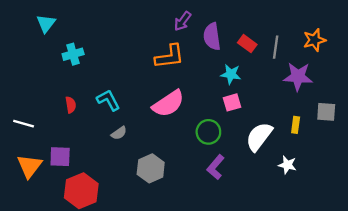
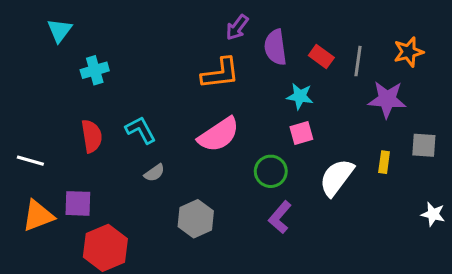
red semicircle: (71, 105) -> (92, 136), size x1.5
white star: (287, 165) -> (433, 214), moved
orange triangle: (29, 166) -> (38, 216), turned 32

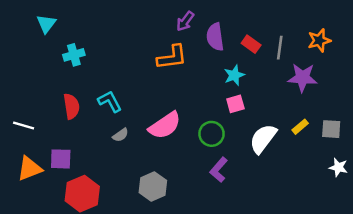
cyan star: (300, 96) -> (234, 75), turned -30
pink semicircle: (219, 135) -> (165, 125), moved
gray square: (424, 145) -> (331, 129), moved
yellow rectangle: (384, 162) -> (300, 127), turned 42
gray hexagon: (196, 219) -> (153, 186), moved

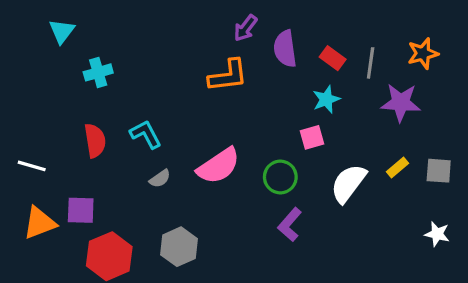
cyan star: (234, 75) -> (326, 99), moved
white star: (338, 167) -> (437, 234), moved
gray hexagon: (153, 186) -> (179, 247), moved

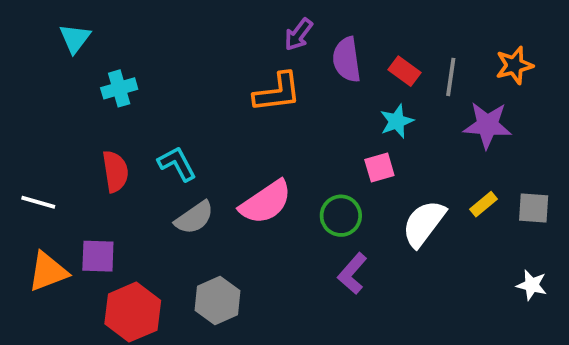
gray semicircle: (160, 179) -> (194, 218), size x1.5

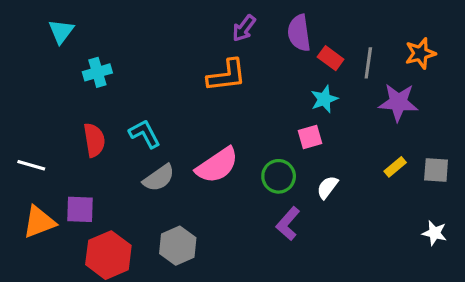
purple semicircle: (347, 60) -> (299, 33), moved
white semicircle: (424, 223) -> (327, 187), moved, size x0.6

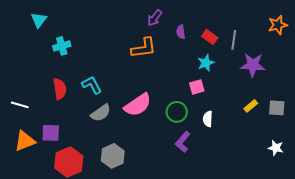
purple semicircle: (299, 33) -> (181, 32), moved, size x0.6
orange star: (420, 53) -> (278, 25), moved
white semicircle: (327, 187) -> (208, 119), turned -35

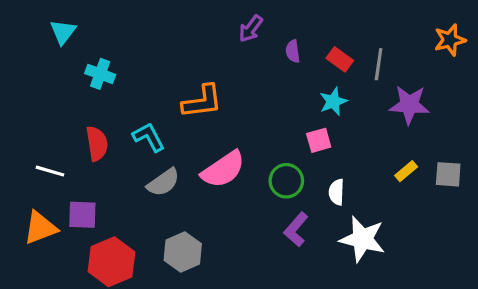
cyan cross: (62, 46) -> (100, 74), turned 36
orange L-shape: (144, 48) -> (202, 101), moved
white line: (20, 105) -> (50, 171), moved
white star: (276, 148) -> (362, 239), moved, size x1.8

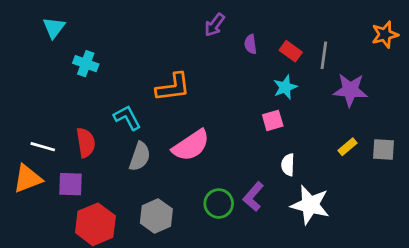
red semicircle: (97, 144) -> (86, 143), moved
green circle: (286, 181) -> (219, 204), moved
gray semicircle: (163, 182) -> (140, 156), turned -36
orange triangle: (40, 228) -> (28, 179), moved

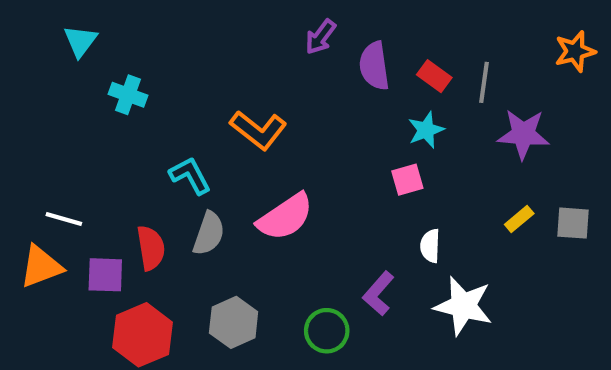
purple semicircle: (251, 44) -> (374, 66), size x1.6
orange L-shape: (173, 87) -> (258, 130), turned 45
red semicircle: (86, 143) -> (151, 248), moved
green circle: (219, 204) -> (327, 331), moved

